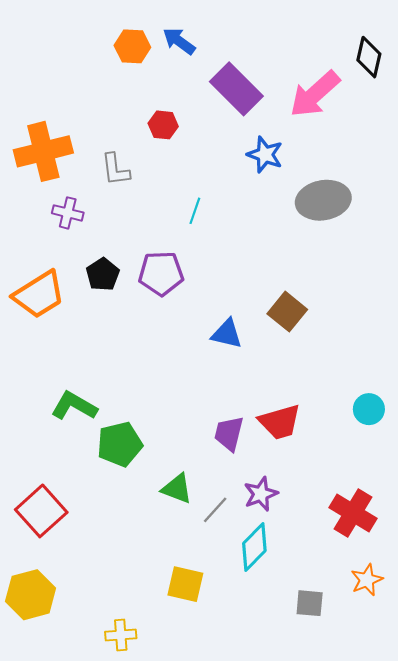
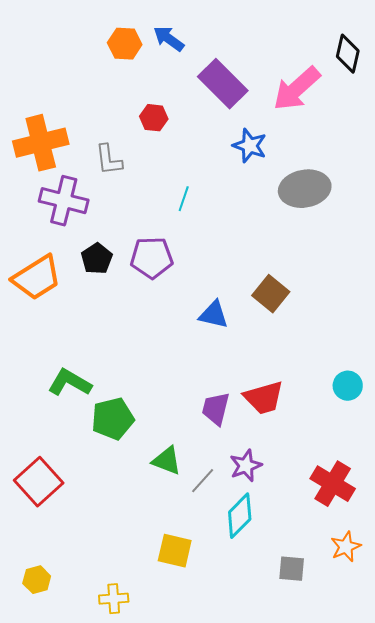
purple cross: (68, 213) -> (64, 201), size x1.6
yellow hexagon: (31, 595) -> (37, 580), moved, size x0.6

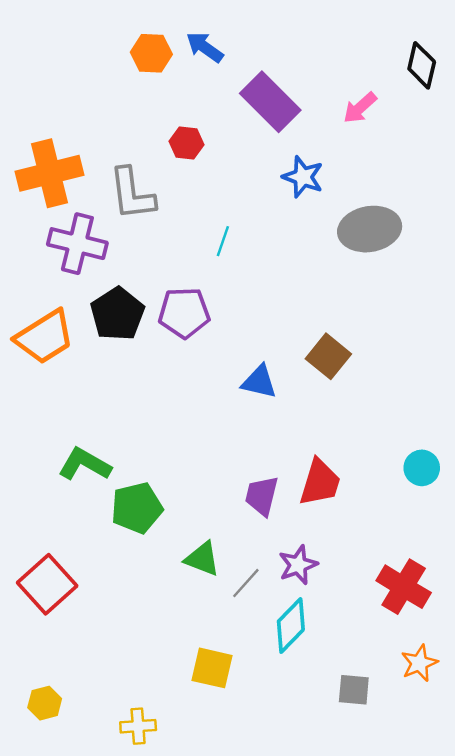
pink arrow: (297, 89) -> (360, 108), size x0.6
gray L-shape: (109, 160) -> (132, 194), size x1.4
black pentagon: (97, 259) -> (117, 314), size x1.4
red trapezoid: (264, 398) -> (320, 482), turned -57

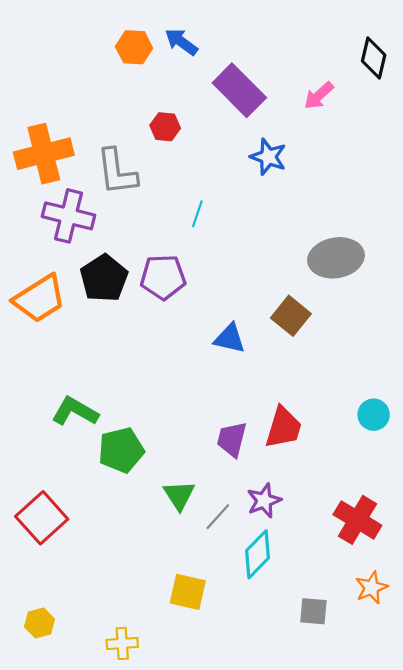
gray ellipse: (370, 229) -> (336, 258), moved
green triangle: (202, 559) -> (179, 495), turned 36

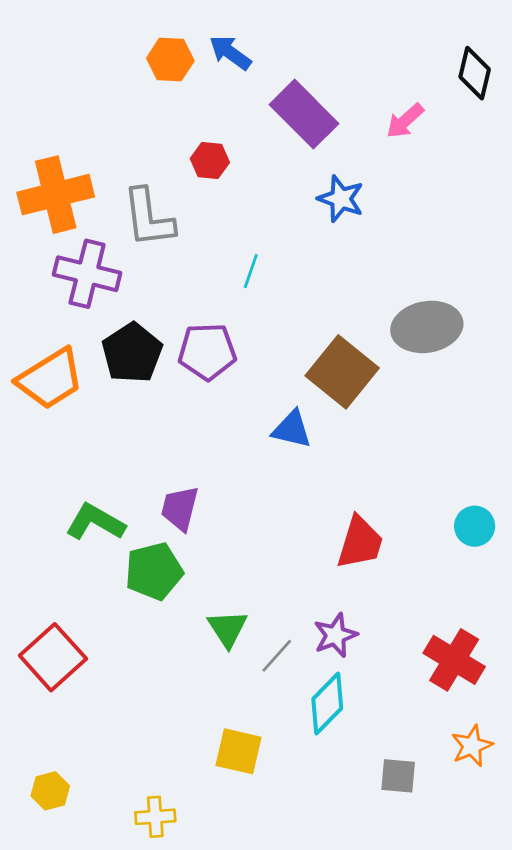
brown square: (291, 316) -> (342, 372), moved, size x1.4
purple trapezoid: (232, 439) -> (180, 508), moved

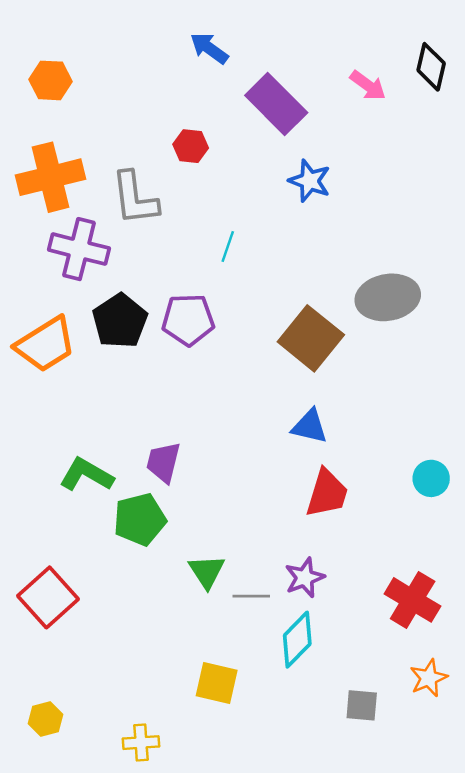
orange hexagon: (170, 60) -> (50, 80), moved
pink arrow: (405, 121) -> (368, 85), moved, turned -102
blue triangle: (292, 429) -> (310, 426), moved
gray line: (277, 656) -> (251, 596), turned 48

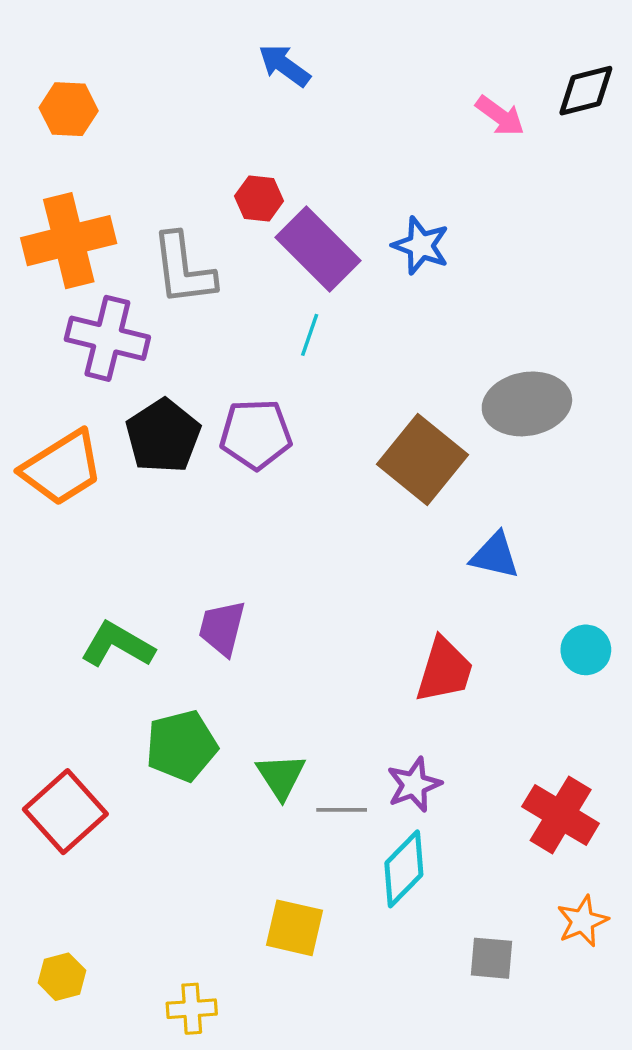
black diamond: (431, 67) -> (586, 91), turned 63
purple rectangle: (276, 104) -> (318, 249), moved
blue triangle: (310, 426) -> (495, 556), moved
green pentagon: (140, 519) -> (182, 746), moved

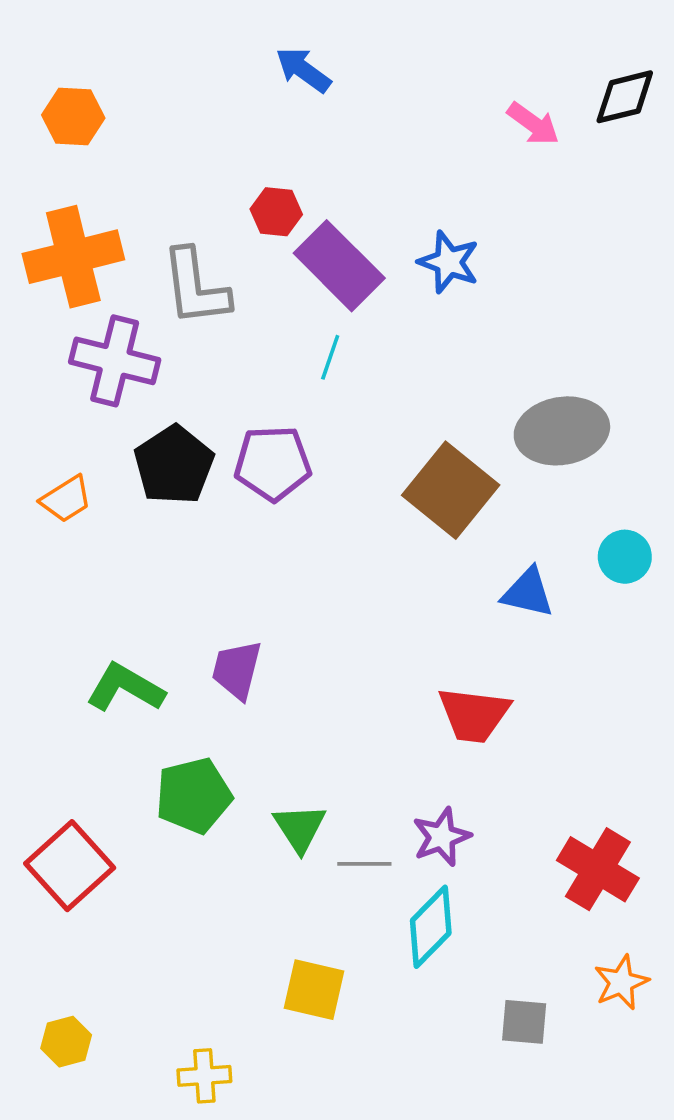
orange trapezoid: (62, 468) -> (66, 499), size x0.6
cyan circle: (586, 650) -> (625, 557), moved
red trapezoid: (444, 670) -> (474, 715), turned 80

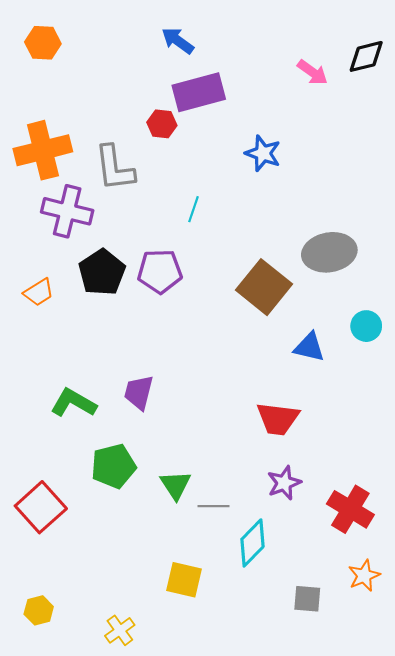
orange hexagon: (73, 117) -> (43, 43), moved
purple rectangle: (339, 266) -> (199, 92), moved, turned -60
purple star: (442, 837) -> (284, 483), moved
yellow cross: (204, 1076) -> (120, 630), turned -32

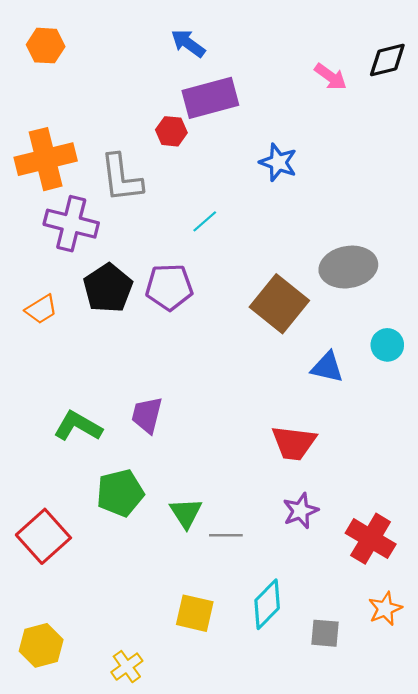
cyan line: (193, 209) -> (205, 221), turned 30
cyan diamond: (252, 543) -> (267, 604), moved
yellow hexagon: (39, 610) -> (41, 645), size x1.4

